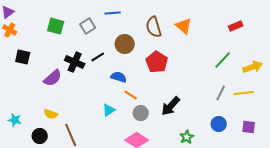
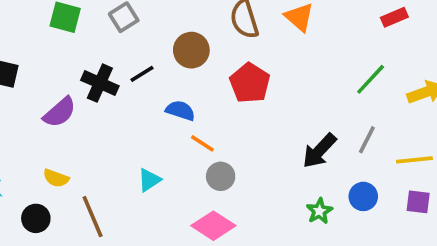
yellow line: (244, 93) -> (414, 160), moved
black arrow: (171, 106) -> (319, 151), moved
cyan triangle: (109, 110) -> (149, 180), moved
green star: (187, 137) -> (319, 211), moved

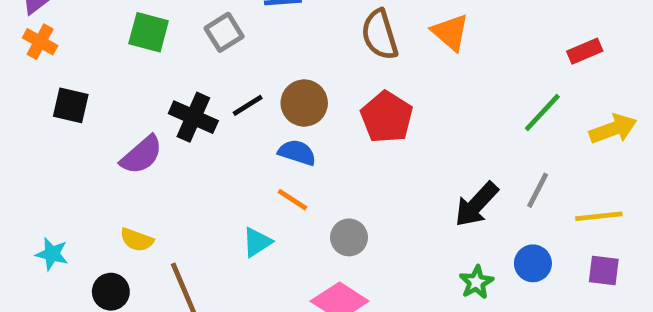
red rectangle: (394, 17) -> (585, 51), moved
brown circle: (191, 50) -> (304, 103), moved
orange line: (202, 143) -> (292, 200), moved

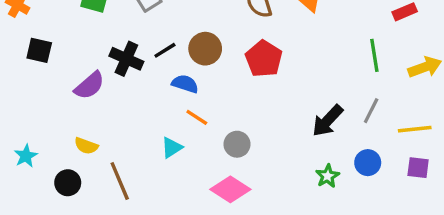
green line: (542, 112) -> (374, 55), turned -52
blue semicircle: (297, 153) -> (185, 84), moved
cyan star: (52, 254) -> (26, 156), turned 30

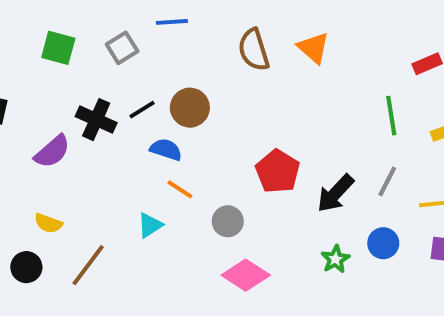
red pentagon: (264, 59) -> (278, 171), moved
brown line: (120, 181) -> (88, 265), turned 60
pink diamond: (230, 189) -> (246, 275), moved

